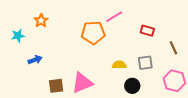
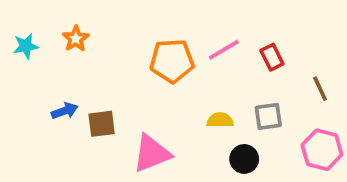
pink line: (114, 17) -> (224, 50), moved
red rectangle: (147, 31) -> (272, 57), turned 48
cyan star: (18, 36) -> (26, 46), moved
brown square: (56, 86) -> (102, 124), moved

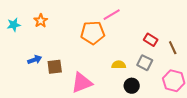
pink line: (224, 50) -> (112, 15), moved
red rectangle: (272, 57) -> (151, 40), moved, turned -32
gray square: (268, 116) -> (145, 63), turned 35

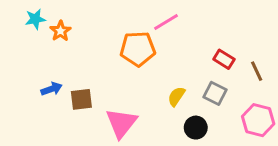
cyan star: (14, 25) -> (35, 19), moved
yellow semicircle: (119, 65) -> (176, 96), turned -56
pink triangle: (82, 83) -> (121, 123), turned -30

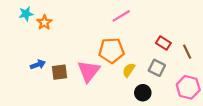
orange pentagon: (138, 49) -> (111, 51), moved
pink triangle: (121, 123) -> (89, 71), moved

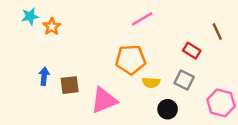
brown line: (187, 52) -> (217, 32), moved
blue arrow: (38, 65) -> (44, 76), turned -64
yellow semicircle: (129, 70) -> (151, 83), turned -120
pink triangle: (89, 71) -> (104, 100), moved, turned 30

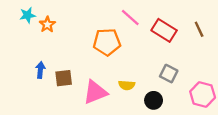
pink line: (142, 19) -> (130, 17), turned 72
red rectangle: (192, 51) -> (164, 30), moved, size x1.5
orange pentagon: (131, 60) -> (107, 42), moved
yellow semicircle: (151, 83) -> (127, 85), moved

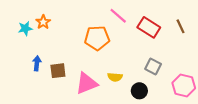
cyan star: (28, 15) -> (25, 28), moved

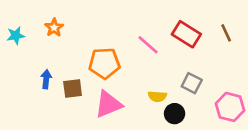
pink line: (118, 16) -> (148, 45), moved
cyan star: (25, 28) -> (16, 36), moved
orange pentagon: (97, 38) -> (104, 63), moved
yellow semicircle: (115, 77) -> (157, 96), moved

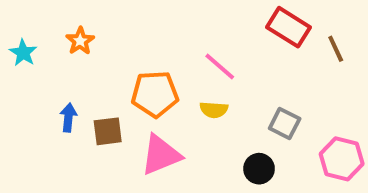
red rectangle: (186, 34) -> (289, 27), moved
cyan star: (16, 36) -> (23, 53), turned -30
yellow semicircle: (157, 96) -> (214, 110), moved

